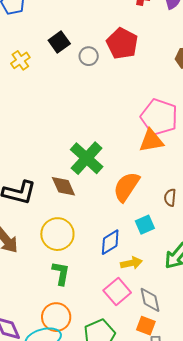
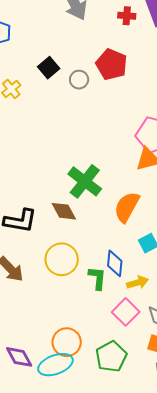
blue diamond: (110, 242) -> (115, 263), turned -48
green L-shape: (61, 273) -> (97, 278), moved

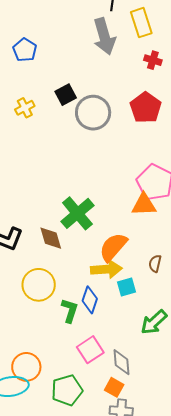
red pentagon: (111, 64) -> (146, 108), moved
gray circle: (79, 80) -> (93, 113), size x1.8
yellow arrow: (138, 283) -> (106, 269), moved, size x1.4

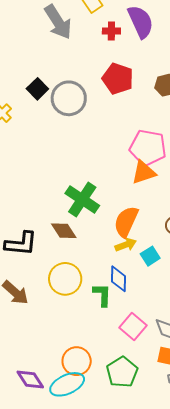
yellow arrow: (106, 269) -> (126, 245), size x0.7

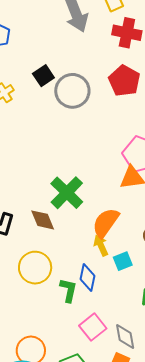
red cross: (111, 31) -> (127, 33), size x1.6
yellow arrow: (126, 245) -> (101, 245), turned -105

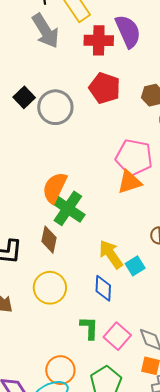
brown diamond: (43, 220) -> (49, 240), turned 44
orange semicircle: (106, 223) -> (55, 188), moved
yellow arrow: (101, 245) -> (111, 254), size x1.4
green L-shape: (68, 290) -> (89, 328), moved

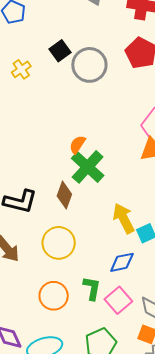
orange semicircle: (55, 188) -> (77, 145), size x0.6
blue diamond: (103, 288) -> (122, 262), moved, turned 68
orange circle: (60, 370) -> (54, 296), moved

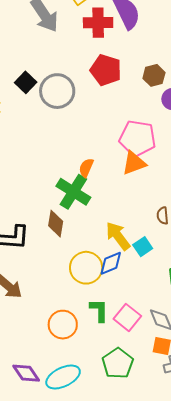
orange semicircle: (77, 145) -> (86, 168), moved
yellow circle: (59, 243) -> (86, 268), moved
blue diamond: (122, 262) -> (111, 263), moved

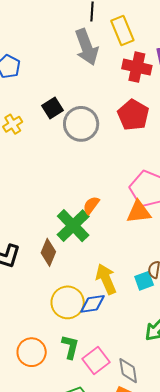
cyan square: (143, 247) -> (144, 281), moved

